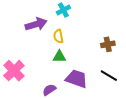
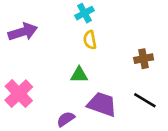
purple arrow: (36, 24) -> (23, 32), moved
yellow semicircle: (58, 36) -> (90, 40), moved

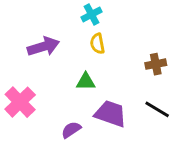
purple arrow: (23, 32) -> (43, 47), moved

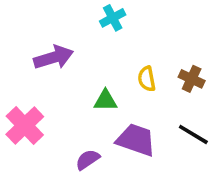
yellow semicircle: (97, 44) -> (147, 79), moved
brown cross: (156, 64) -> (192, 79), turned 36

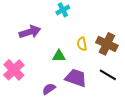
brown cross: (192, 79) -> (107, 44), size x1.5

